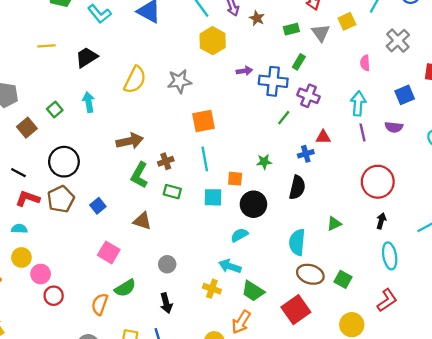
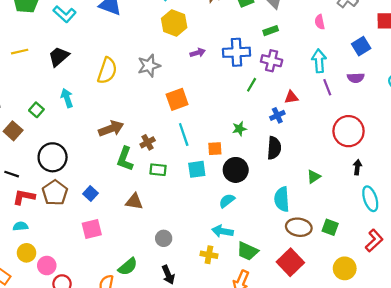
green rectangle: (299, 62) -> (271, 31), moved, turned 48
purple arrow: (244, 71) -> (198, 53), moved
pink square: (109, 252) -> (92, 229), moved, turned -36

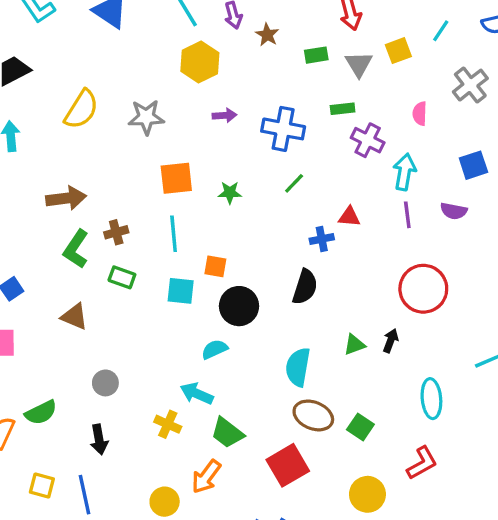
purple cross: (272, 61) -> (368, 140), moved
green star: (239, 129) -> (230, 193), moved
black arrow: (357, 167) -> (391, 341), moved

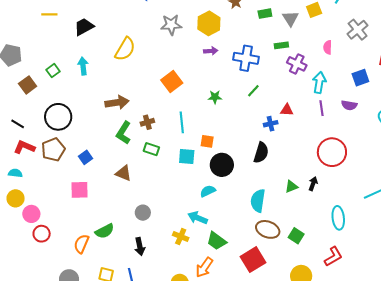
yellow hexagon: (200, 62) -> (209, 23), moved
gray star: (146, 117) -> (171, 25), moved
orange square: (176, 178) -> (172, 81), moved, turned -30

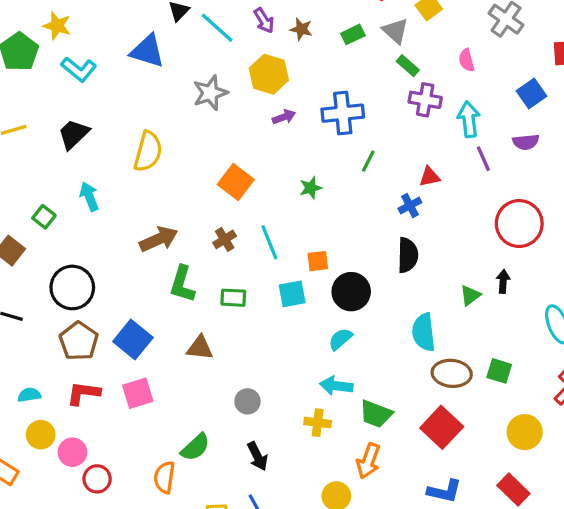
green rectangle: (281, 45) -> (408, 66), moved, turned 64
brown cross: (147, 122) -> (225, 239), moved
red L-shape: (24, 147) -> (83, 393), moved
blue square: (85, 157) -> (133, 339), size x1.6

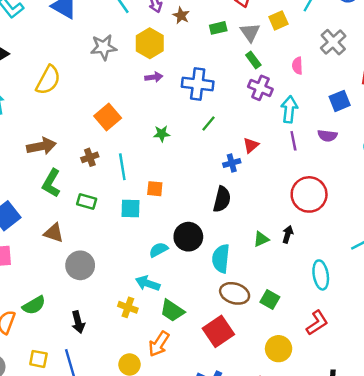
red triangle: (430, 177) -> (251, 145), turned -42
black circle: (351, 292) -> (188, 237), moved
gray circle: (247, 401) -> (80, 265), moved, size x1.5

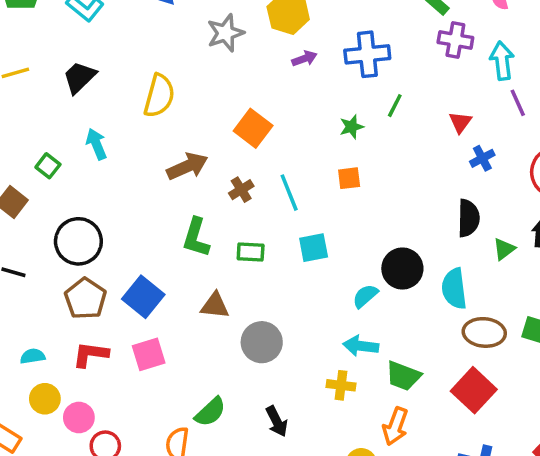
green star: (162, 134) -> (352, 127), moved
brown arrow: (41, 146) -> (187, 166), moved
blue cross: (232, 163) -> (482, 158), moved
orange square: (155, 189) -> (349, 178), moved
black semicircle: (222, 199) -> (468, 218), moved

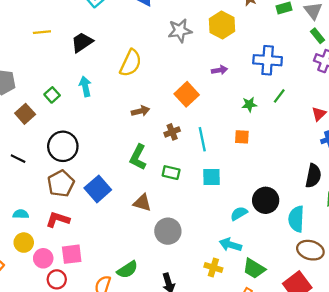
purple arrow: (304, 59) -> (220, 70), moved
brown arrow: (187, 166) -> (140, 111), size x0.7
pink square: (149, 354) -> (72, 254), moved

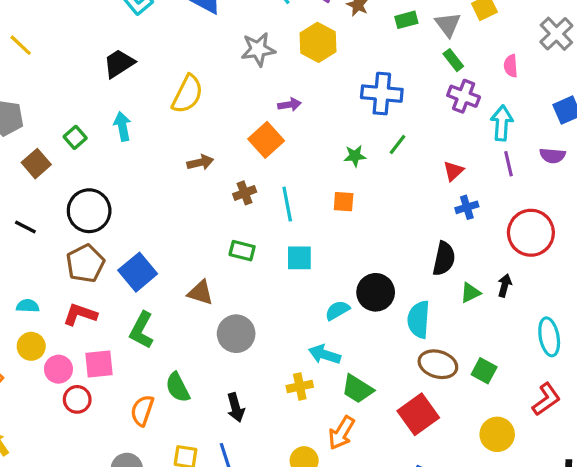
yellow line: (42, 32) -> (21, 45), moved, turned 48
purple arrow: (220, 70) -> (289, 105), moved
green L-shape: (138, 157) -> (142, 330), moved
yellow cross: (213, 268) -> (300, 386), turned -30
green semicircle: (127, 270) -> (178, 387), turned 95

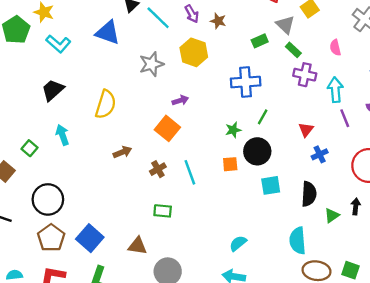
green rectangle: (406, 20) -> (260, 41), moved
cyan square: (299, 258) -> (271, 185), moved
black circle: (376, 292) -> (257, 151), moved

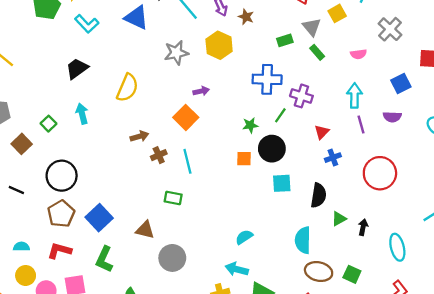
pink semicircle: (335, 47) -> (359, 54), turned -91
purple cross: (305, 75) -> (301, 96), moved
brown cross: (158, 169) -> (159, 155), moved
cyan line: (190, 172) -> (187, 161), moved
black arrow: (356, 206) -> (363, 227), moved

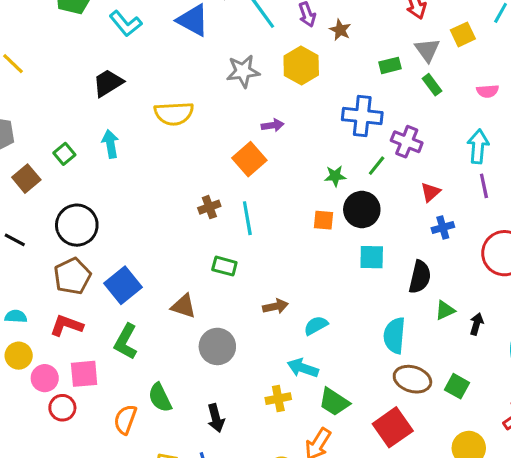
yellow semicircle: (127, 88) -> (174, 114), turned 60
brown arrow: (139, 136) -> (275, 306), moved

